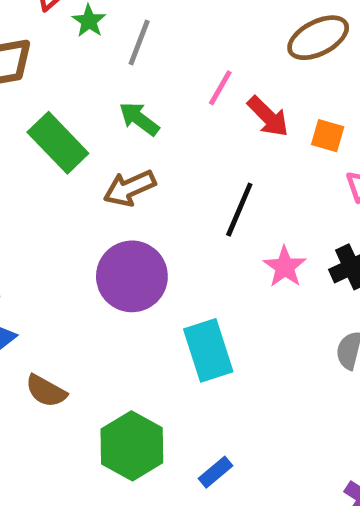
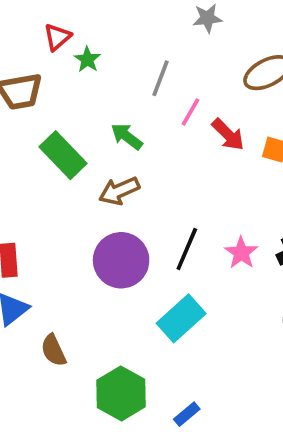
gray line: (139, 42) -> (161, 78), moved
black line: (239, 210) -> (187, 249), moved
cyan rectangle: (208, 350) -> (181, 318), turned 66
brown semicircle: (46, 391) -> (54, 350), turned 36

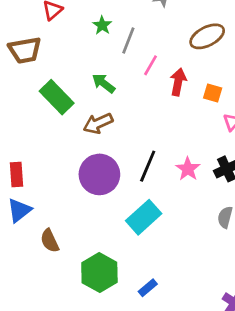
green star: (87, 59) -> (102, 25), moved
red arrow: (228, 135) -> (178, 82), turned -124

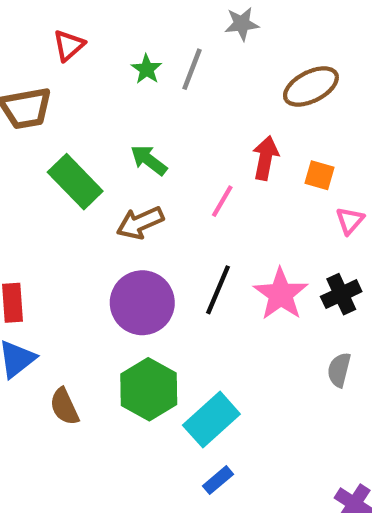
gray line: (128, 41) -> (192, 69), moved
pink line: (150, 65) -> (222, 201), moved
pink star: (188, 169) -> (281, 294), size x1.4
cyan rectangle: (144, 217) -> (211, 420), moved
green hexagon: (99, 272) -> (149, 389), moved

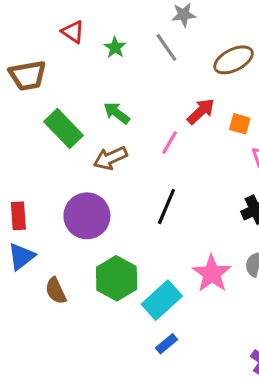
red triangle: (69, 45) -> (73, 32), moved, turned -45
gray line: (192, 69) -> (166, 47), moved, turned -56
red arrow: (266, 158) -> (201, 111), turned 36
pink star: (281, 294) -> (212, 274), moved
purple circle: (142, 303) -> (87, 216), moved

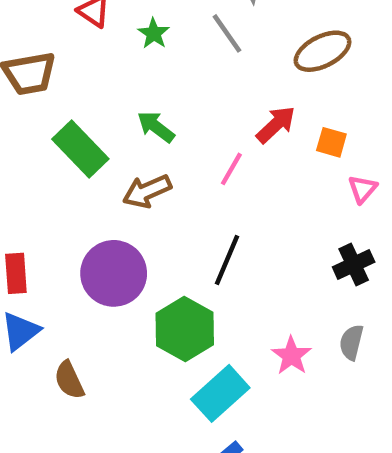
pink star: (212, 274) -> (291, 356), size x0.7
green hexagon: (117, 278) -> (185, 329), moved

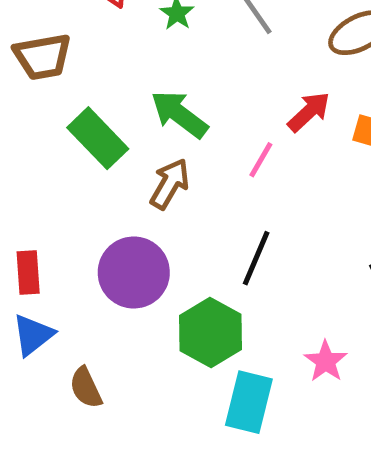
green arrow: (156, 127) -> (179, 114), size x1.4
brown arrow: (147, 191) -> (170, 184), turned 144
cyan rectangle: (220, 393) -> (249, 402), turned -34

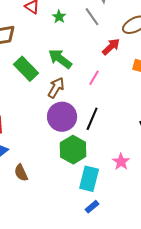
red arrow: (309, 112) -> (111, 47), moved
purple circle: (134, 273) -> (62, 117), moved

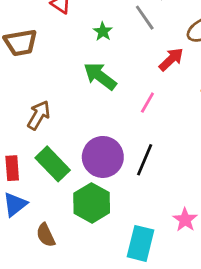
green star: (59, 17) -> (103, 31), moved
green rectangle: (26, 69) -> (53, 164), moved
brown arrow: (56, 88) -> (39, 115), moved
green hexagon: (73, 150) -> (92, 203), moved

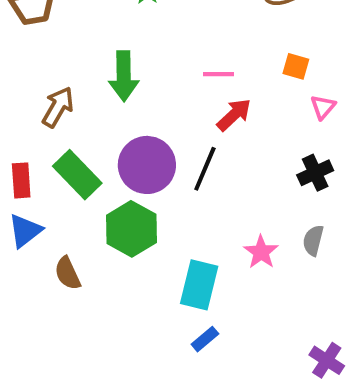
red arrow: (171, 59) -> (234, 115), moved
green arrow: (100, 76) -> (124, 76), moved, turned -128
pink line: (147, 103) -> (218, 74), moved, turned 60

